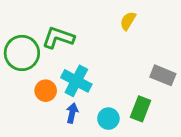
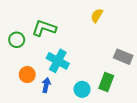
green circle: (22, 53) -> (17, 40), size x0.6
orange circle: (46, 91) -> (27, 75), moved
blue arrow: (72, 113) -> (46, 85), moved

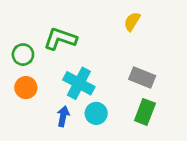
gray rectangle: (123, 57) -> (142, 78), moved
orange circle: (27, 75) -> (26, 88), moved
cyan circle: (82, 89) -> (96, 113), moved

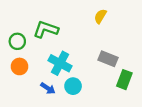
green rectangle: (145, 112) -> (124, 80), moved
blue arrow: (63, 116) -> (48, 88), turned 112

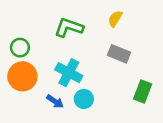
green L-shape: (46, 29) -> (69, 28), moved
gray rectangle: (108, 59) -> (119, 54), moved
orange circle: (20, 66) -> (22, 76), size x1.5

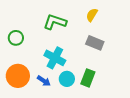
orange circle: (22, 76) -> (18, 76), moved
green rectangle: (143, 91) -> (88, 78), moved

